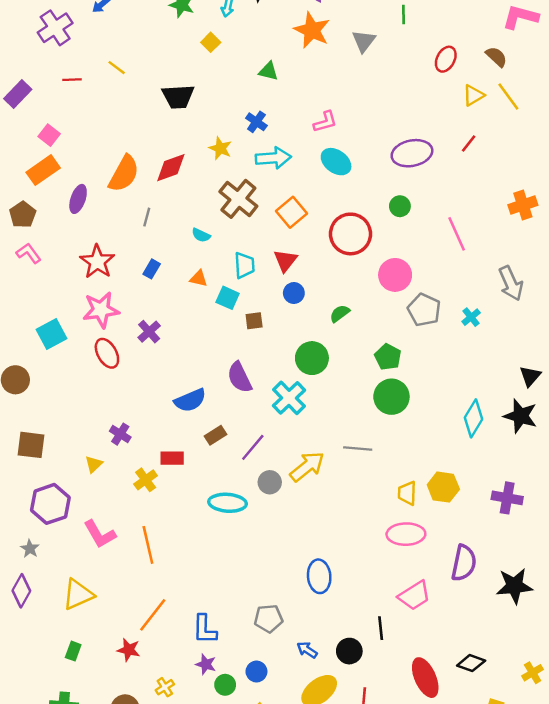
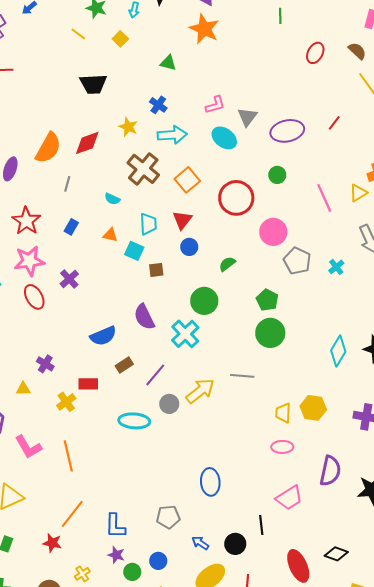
gray triangle: (364, 41) -> (247, 117), moved
yellow line: (117, 68) -> (78, 34), moved
yellow triangle: (473, 95) -> (358, 193), moved
yellow triangle: (94, 464) -> (23, 389), turned 42
pink ellipse: (406, 534) -> (282, 447), size x0.7

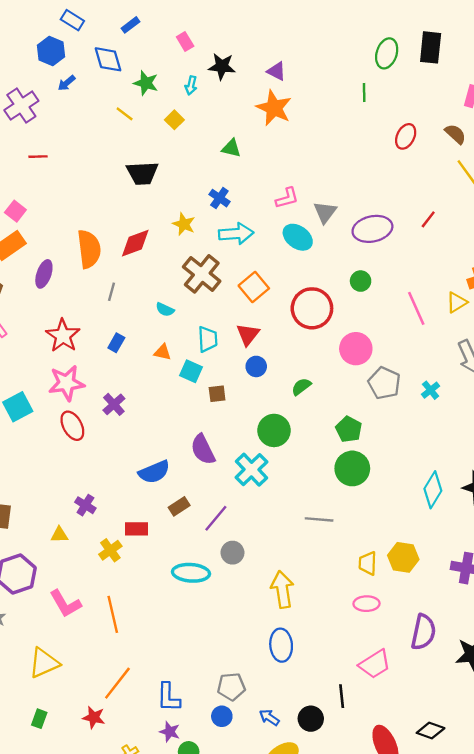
orange semicircle: (48, 148) -> (89, 249), turned -36
yellow arrow: (200, 391) -> (282, 589), moved, turned -60
blue circle: (158, 561) -> (222, 716), moved

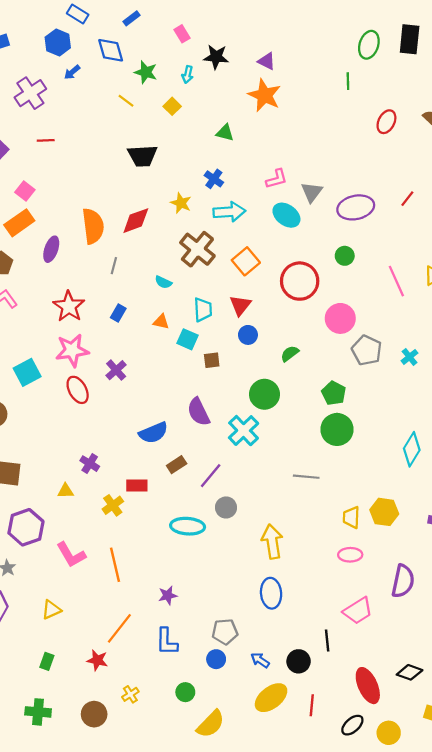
yellow triangle: (44, 663) -> (51, 610), size x0.7
purple star: (170, 732) -> (168, 595), moved, turned -30

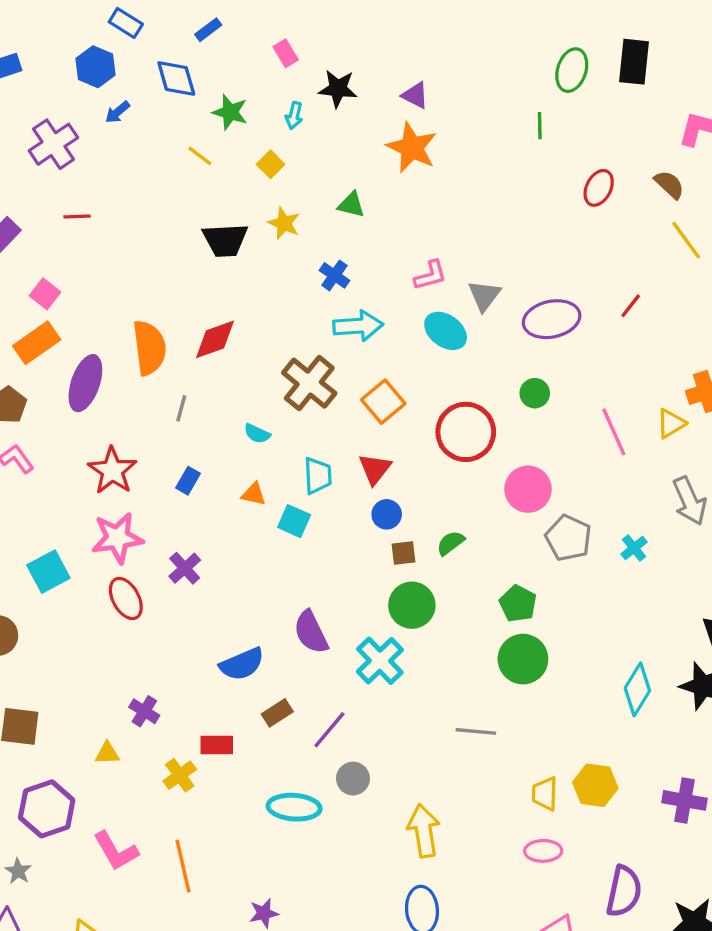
yellow star: (181, 203) -> (284, 223), moved
purple ellipse: (51, 249) -> (85, 383), size x1.4
brown square: (212, 360) -> (403, 553), moved

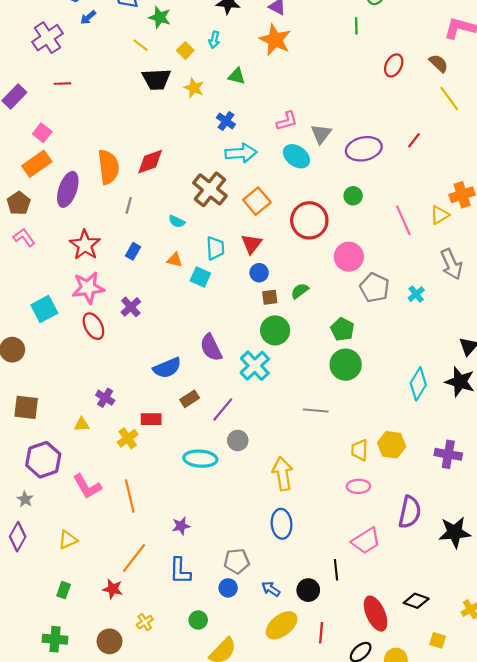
cyan arrow: (294, 116) -> (214, 40), moved
black trapezoid: (225, 240) -> (157, 79), moved

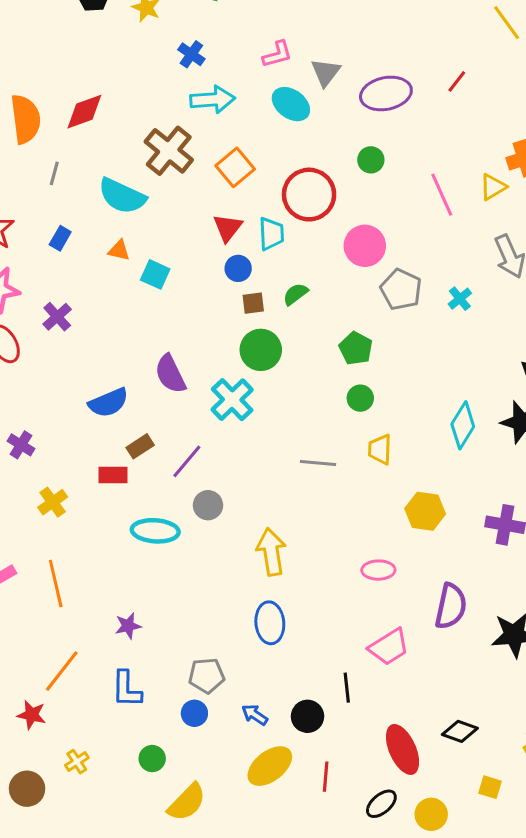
cyan semicircle: (177, 221) -> (122, 196), size x2.0
cyan trapezoid: (215, 248) -> (271, 234), moved
green circle: (346, 365) -> (360, 398), size x0.6
red rectangle: (151, 419) -> (113, 475), moved
yellow trapezoid: (360, 450) -> (380, 449), moved

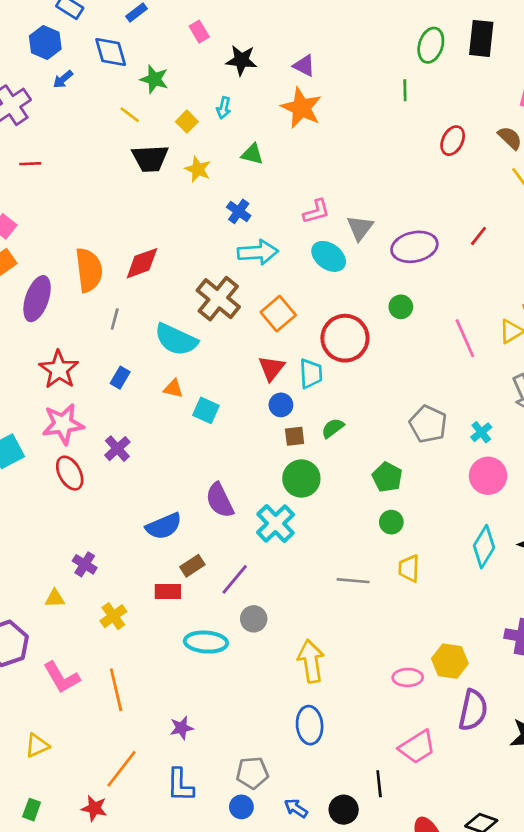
pink circle: (365, 246) -> (488, 476), moved
yellow hexagon: (425, 511) -> (450, 661), moved

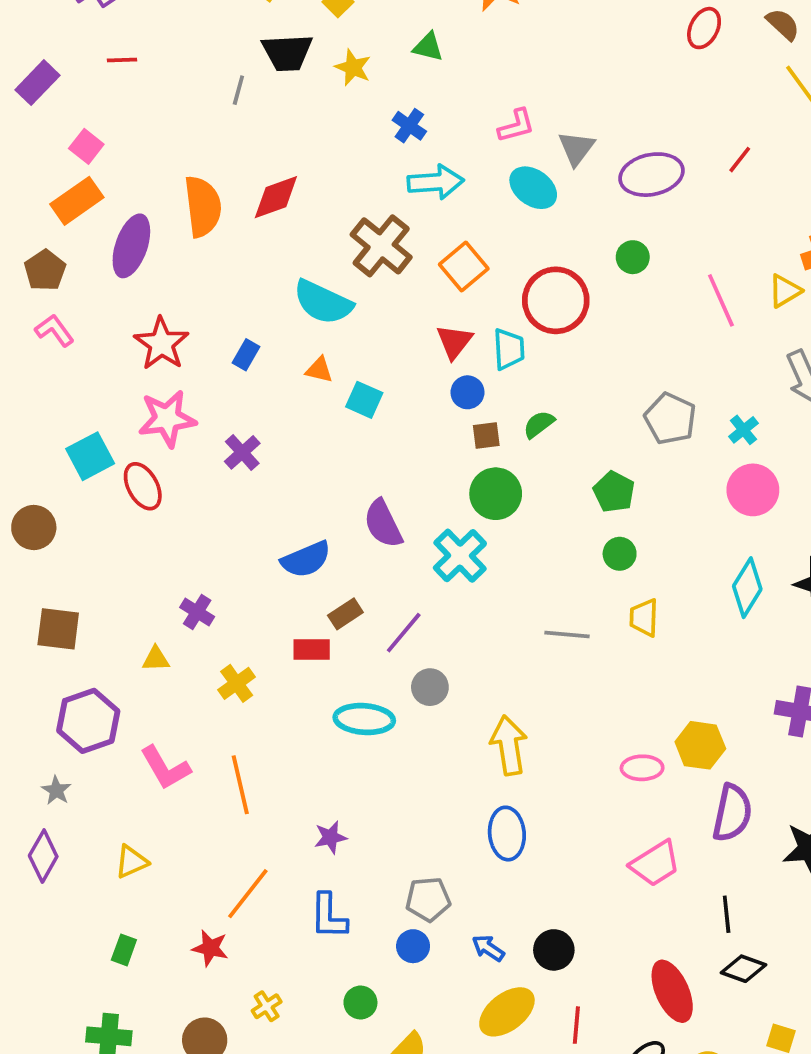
gray line: (115, 319) -> (238, 90), moved
red ellipse: (70, 473) -> (143, 486), moved
black line: (379, 784) -> (727, 914), moved

